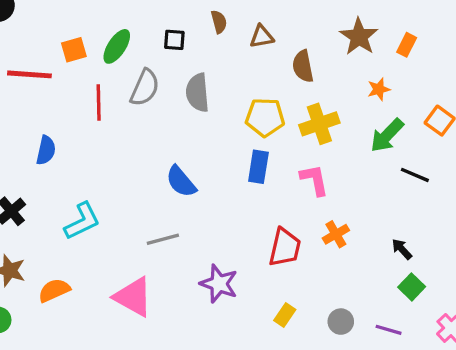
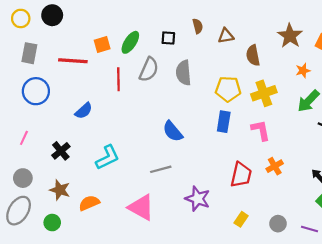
blue semicircle: (46, 150) -> (84, 111), turned 36

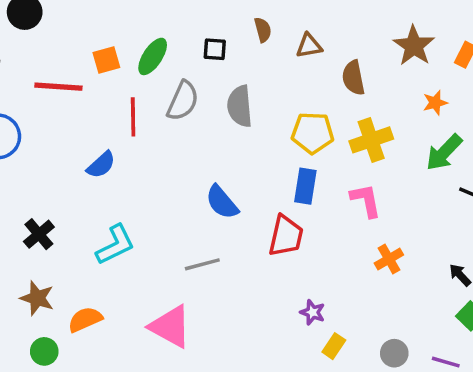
blue semicircle: (84, 111) -> (101, 165), moved
red trapezoid: (241, 175) -> (286, 236), moved
purple star: (198, 199) -> (313, 312), moved, size x0.6
green circle: (52, 223) -> (44, 351), moved

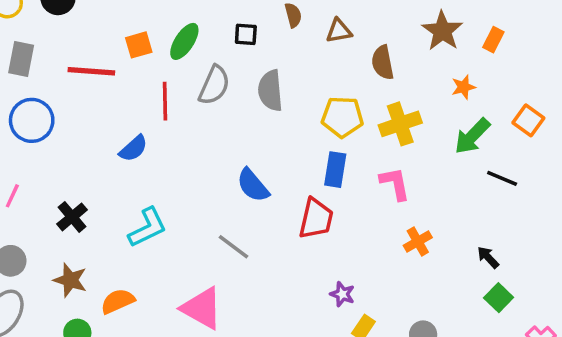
gray line: (202, 264) -> (234, 247), turned 52

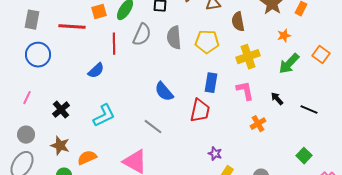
yellow pentagon: (342, 117) -> (207, 42), moved
black line: (502, 178) -> (309, 110), moved
black arrow: (488, 257) -> (277, 99), moved

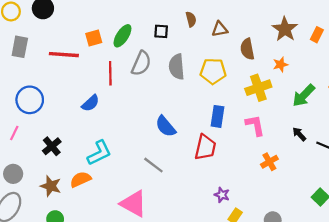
orange star: (284, 36) -> (280, 65), moved
blue circle: (38, 55) -> (30, 100), moved
black arrow: (277, 99) -> (299, 134), moved
orange semicircle: (87, 158) -> (81, 179), moved

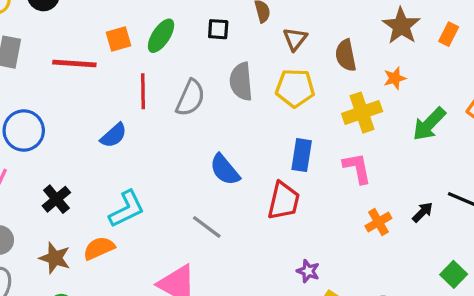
brown triangle: (220, 29) -> (295, 39), moved, turned -42
gray semicircle: (141, 63) -> (190, 98), moved
black arrow: (299, 134) -> (423, 212), moved, turned 88

